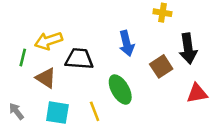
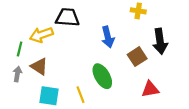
black trapezoid: (79, 59) -> (67, 17), moved
red triangle: (197, 93) -> (150, 89), moved
gray arrow: (16, 111) -> (17, 74), moved, turned 48

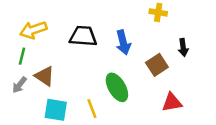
black trapezoid: (67, 17) -> (83, 36), moved
yellow arrow: (41, 35) -> (33, 30), moved
black arrow: (160, 41) -> (183, 47), size x0.6
gray arrow: (17, 74) -> (20, 85), turned -152

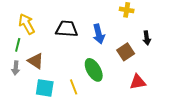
yellow arrow: (33, 30) -> (27, 24), turned 80
gray arrow: (20, 85) -> (16, 68), turned -32

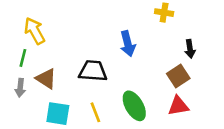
black trapezoid: (67, 29) -> (93, 71), moved
brown square: (126, 52) -> (178, 76), moved
green ellipse: (94, 70) -> (134, 106), moved

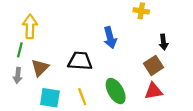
yellow arrow: (35, 31) -> (30, 26), turned 30
brown triangle: (46, 79) -> (40, 68), turned 42

